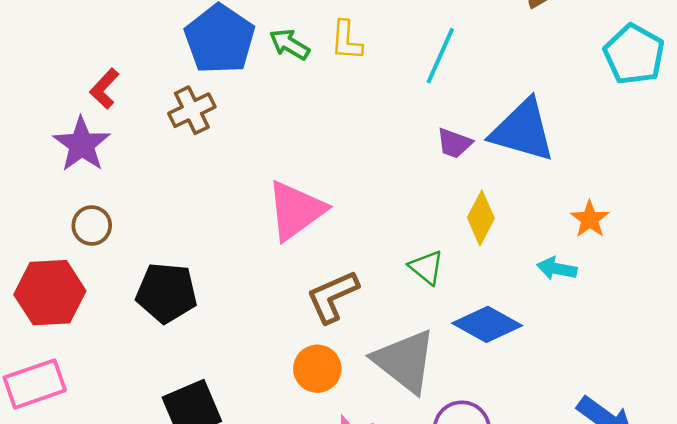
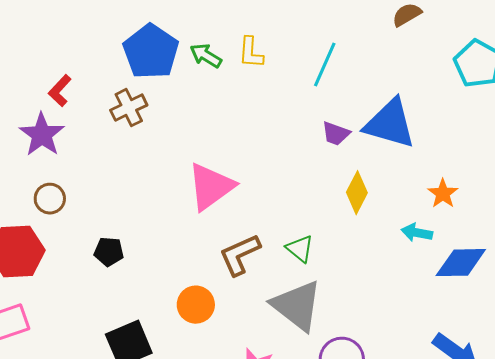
green triangle: (426, 267) -> (300, 249), moved
black pentagon: (167, 293) -> (109, 252), size x0.6
blue diamond: (487, 324) -> (461, 263), moved, turned -30
orange circle: (317, 369) -> (196, 305), moved

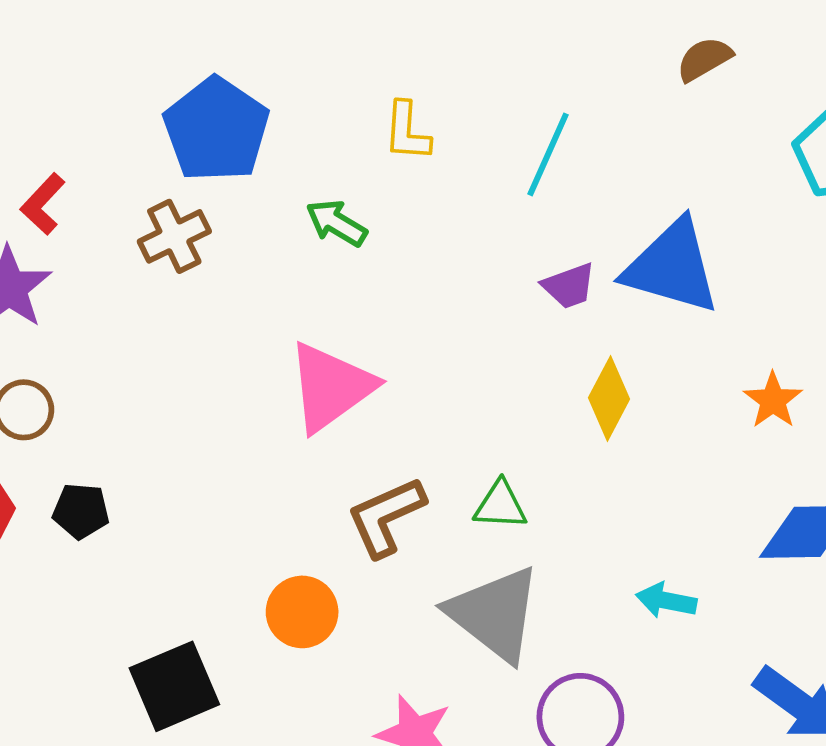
green arrow: (206, 56) -> (336, 223), moved
purple trapezoid: (336, 134) -> (569, 286), turned -40
cyan arrow: (417, 233) -> (666, 601), moved
green triangle: (300, 249) -> (500, 505), turned -36
black pentagon: (109, 252) -> (81, 511), moved

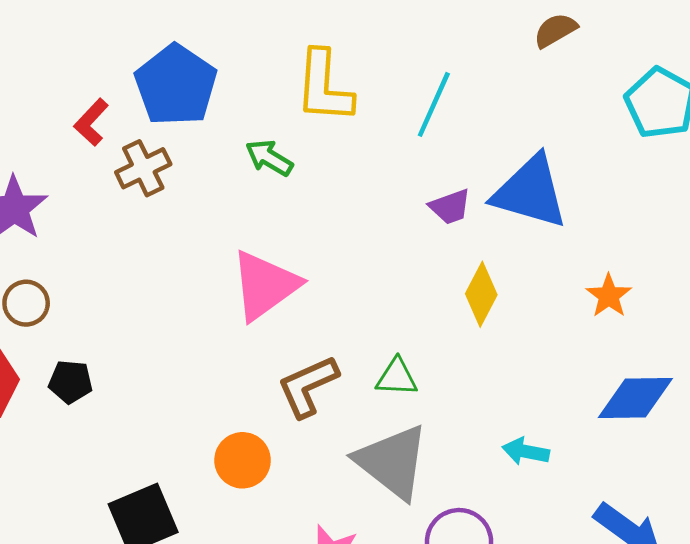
yellow L-shape: (407, 132) -> (324, 87), size x1.6
red L-shape: (43, 204) -> (91, 122), moved

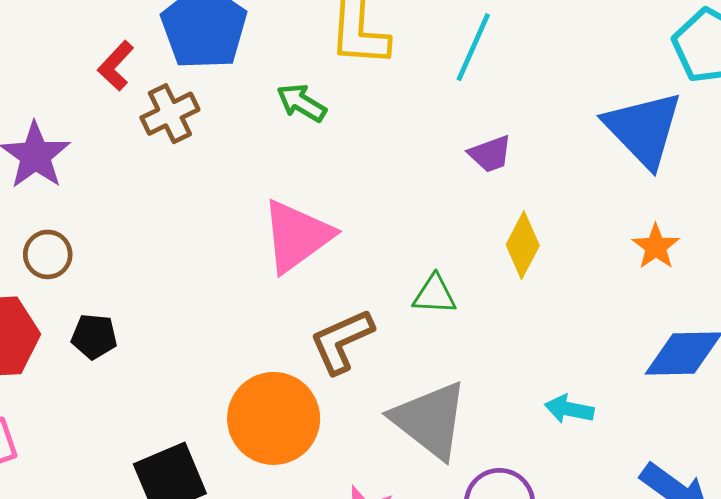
blue triangle: (530, 192) -> (643, 129), moved, turned 30
green triangle: (397, 377) -> (435, 295), moved
orange circle: (243, 460) -> (274, 418), size x1.6

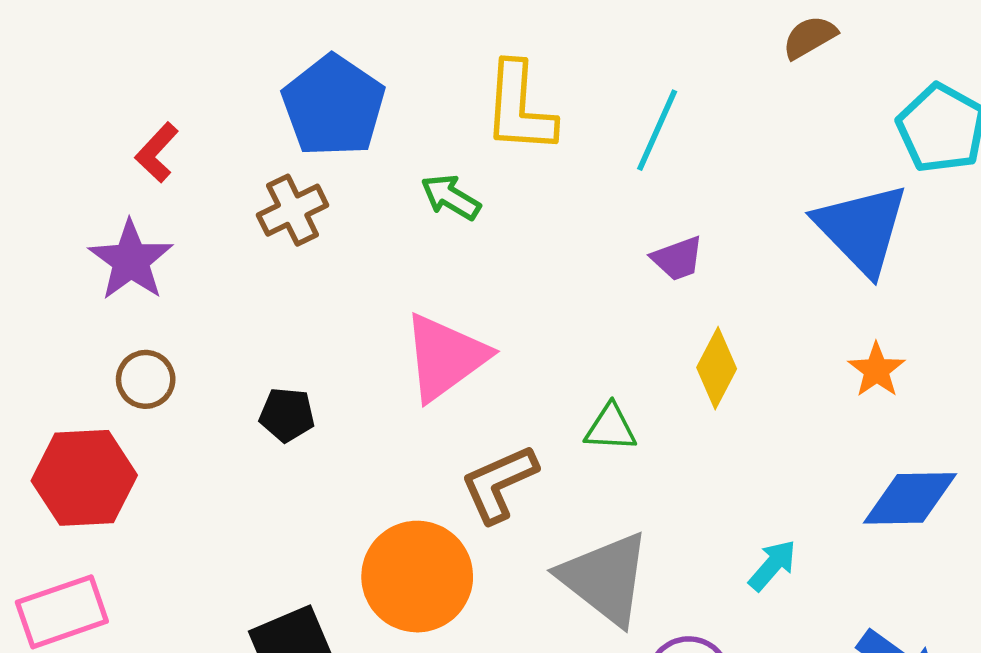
red L-shape: (116, 66) -> (157, 152), moved
black pentagon: (94, 336) -> (287, 415), moved
cyan arrow: (569, 409) -> (772, 565), turned 120

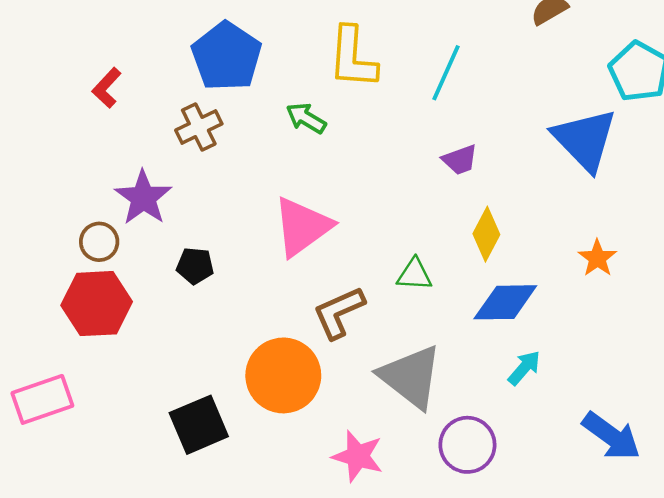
purple star: (131, 260) -> (143, 198), moved
orange star: (877, 370) -> (597, 258), moved
red hexagon: (84, 478) -> (97, 304), moved
blue diamond: (910, 498) -> (505, 302), moved

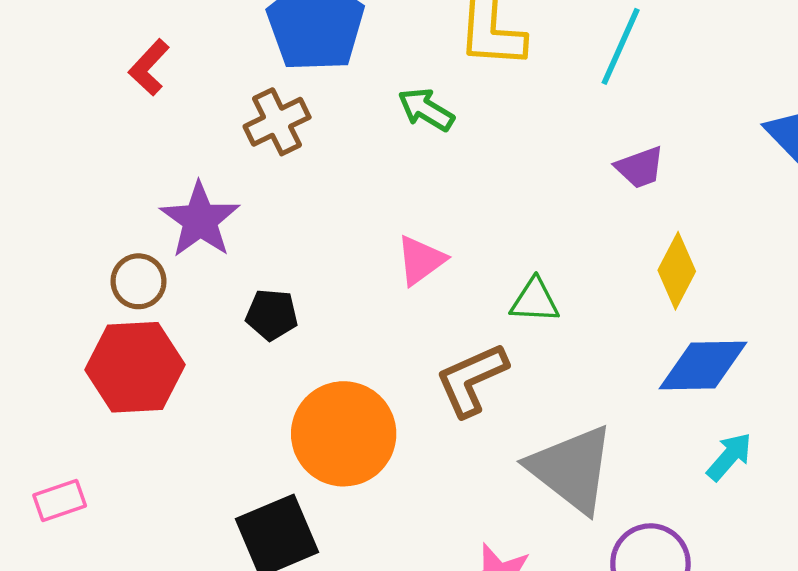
pink triangle: (302, 227) -> (421, 260), size x0.6
green triangle: (414, 275) -> (535, 301), moved
orange circle: (283, 375) -> (344, 434), moved
pink rectangle: (42, 399) -> (60, 500), size x0.6

